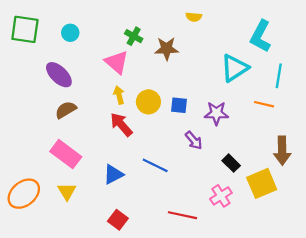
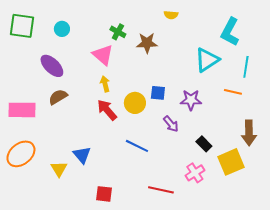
yellow circle: (148, 102) -> (135, 103), moved
pink rectangle: (66, 154) -> (22, 110), moved, turned -36
blue triangle: (113, 174) -> (82, 155), moved, turned -42
orange ellipse: (24, 194) -> (21, 154), moved
red square: (118, 220) -> (104, 194), turned -30

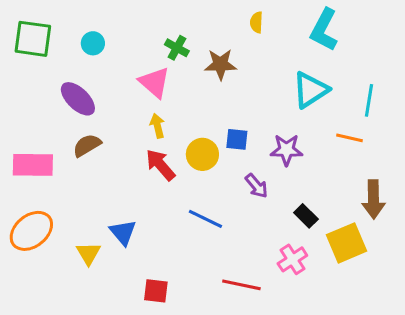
yellow semicircle: (171, 15) -> (256, 22), turned 88
cyan L-shape: (230, 32) -> (324, 30), moved

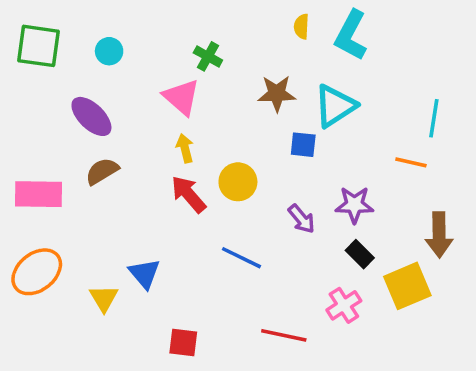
cyan L-shape: (324, 30) -> (351, 35), moved
brown star: (220, 64) -> (277, 94), moved
cyan triangle: (310, 90) -> (335, 106), moved
blue square: (237, 139) -> (303, 145), moved
purple star: (286, 150) -> (354, 205), moved

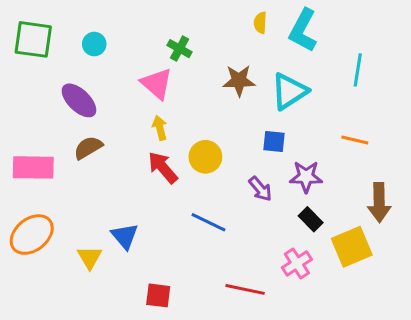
cyan line: (434, 118) -> (358, 70), moved
blue square: (303, 145) -> (274, 142), moved

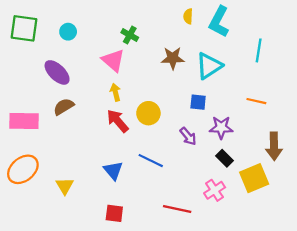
blue triangle: (125, 236) -> (113, 170), moved

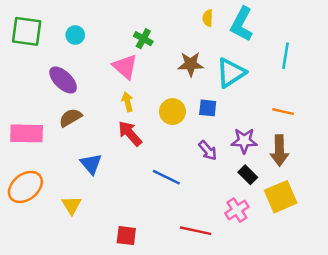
blue square: (198, 102) -> (208, 108), moved
yellow circle: (148, 113) -> (172, 112), moved
brown arrow: (274, 146) -> (279, 150), moved
blue triangle: (113, 170) -> (91, 164), moved

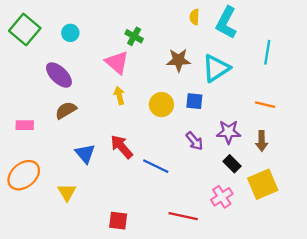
green square: (27, 31) -> (25, 29), turned 32
pink rectangle: (27, 133) -> (25, 125), size x0.6
red arrow: (130, 133) -> (122, 147), moved
brown arrow: (279, 150) -> (262, 141), size x0.7

